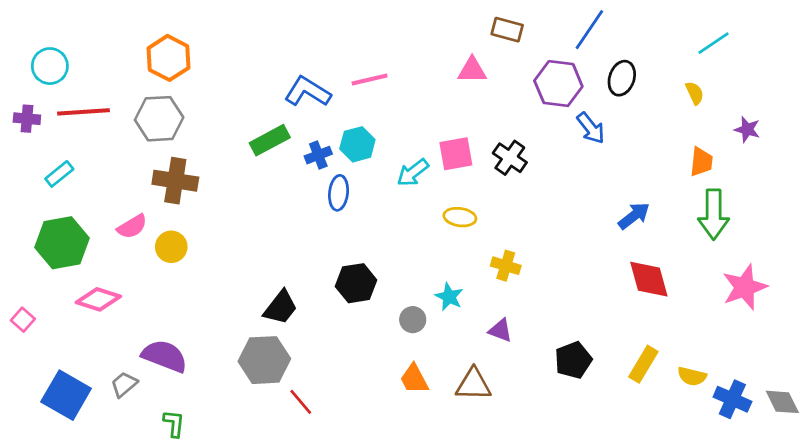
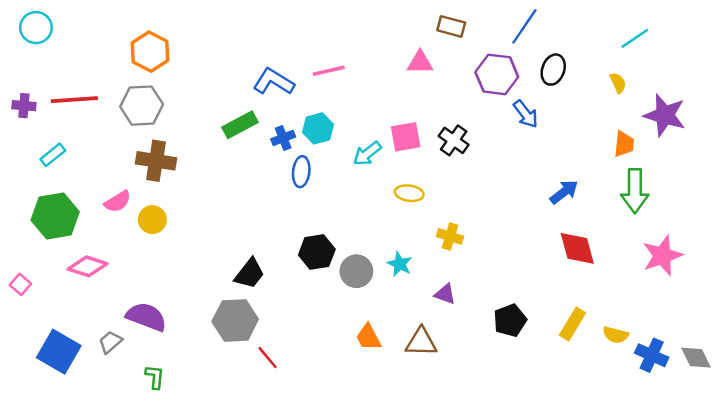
cyan circle: (50, 66) -> (36, 28), moved
purple star: (747, 129) -> (665, 115), size x1.8
gray circle: (413, 320) -> (356, 271), moved, size x1.4

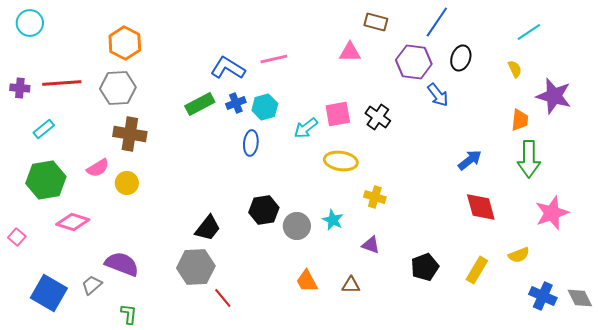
blue cross: (283, 138) -> (236, 103), moved
yellow ellipse: (409, 193) -> (341, 161), size x1.4
yellow semicircle: (616, 335) -> (519, 255), moved, turned -35
brown triangle: (421, 342) -> (351, 285), size x0.7

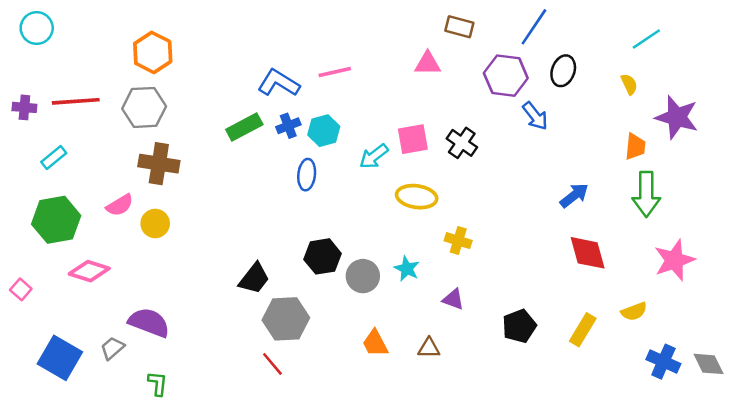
gray hexagon: (196, 267) -> (286, 319), moved

